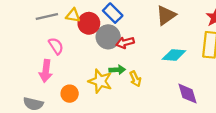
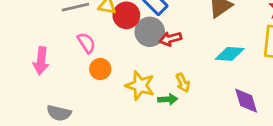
green arrow: (117, 70) -> (168, 99), moved
pink arrow: (46, 71) -> (41, 61), moved
orange circle: (70, 94) -> (100, 69), moved

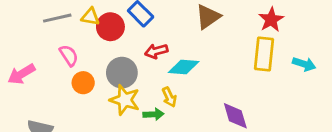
gray circle: (150, 32) -> (122, 73), moved
cyan diamond: (230, 54) -> (184, 67), moved
pink arrow: (41, 61) -> (21, 74), turned 52

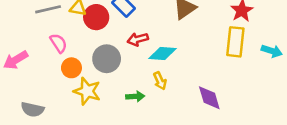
yellow arrow: (169, 97) -> (160, 81), moved
yellow star: (125, 100) -> (87, 91), moved

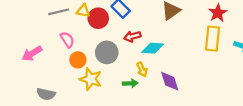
yellow arrow: (160, 81) -> (142, 69), moved
purple diamond: (209, 98) -> (170, 81), moved

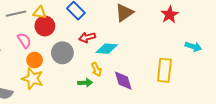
red circle: (98, 18) -> (45, 26), moved
yellow rectangle: (212, 39) -> (164, 70), moved
yellow star: (91, 79) -> (32, 79), moved

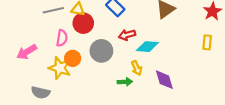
pink semicircle: (24, 40) -> (62, 38), turned 42
yellow rectangle: (164, 70) -> (207, 42), moved, size x0.6
yellow star: (32, 79) -> (60, 68), moved

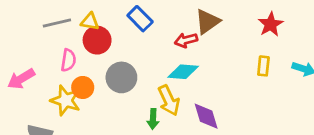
red arrow: (127, 35) -> (186, 40), moved
yellow arrow: (137, 68) -> (169, 100), size x1.5
green arrow: (125, 82) -> (153, 119), turned 96

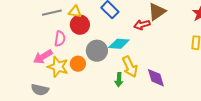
cyan diamond: (183, 72) -> (119, 44), moved
pink arrow: (21, 79) -> (43, 57), moved
orange circle: (83, 87) -> (78, 64), moved

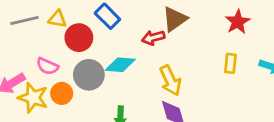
red circle: (80, 25) -> (79, 38), moved
pink semicircle: (60, 39) -> (47, 66), moved, turned 105
yellow arrow: (130, 67) -> (170, 81), moved

